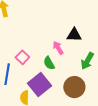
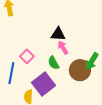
black triangle: (74, 35) -> (58, 34), moved
brown circle: (74, 87) -> (80, 70), moved

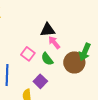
pink square: (27, 56) -> (28, 54), moved
purple square: (44, 84) -> (40, 81), size x0.6

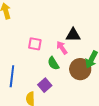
black triangle: (48, 30) -> (73, 35), moved
pink square: (28, 54) -> (35, 44), moved, turned -32

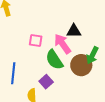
pink arrow: (62, 48) -> (63, 44), size x1.5
green semicircle: (53, 63) -> (54, 60), size x1.5

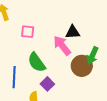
pink square: (36, 40) -> (28, 32), moved
green semicircle: (54, 60) -> (37, 62), moved

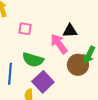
green semicircle: (37, 62) -> (33, 60), turned -40
purple square: (47, 84) -> (43, 82), size x1.5

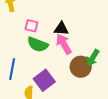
black triangle: (70, 31) -> (61, 29), moved
green semicircle: (33, 60) -> (38, 44), moved

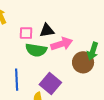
black triangle: (61, 29) -> (47, 31), moved
pink arrow: (64, 44) -> (62, 44), turned 115

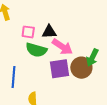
pink arrow: (62, 44) -> (62, 47), turned 45
purple square: (50, 83) -> (59, 69), moved, turned 35

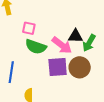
black triangle: (49, 32) -> (75, 36), moved
green arrow: (92, 58) -> (89, 43), moved

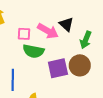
black triangle: (75, 36) -> (66, 24), moved, turned 49
pink arrow: (62, 45) -> (48, 31), moved

